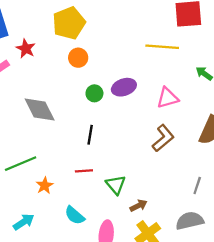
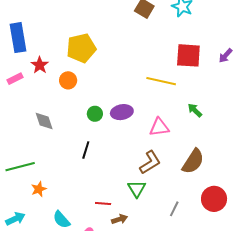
orange circle: (78, 58) -> (68, 80), moved
gray diamond: (40, 110) -> (44, 121), size x0.7
red line: (84, 171) -> (103, 204), moved
green triangle: (116, 185) -> (137, 189), moved

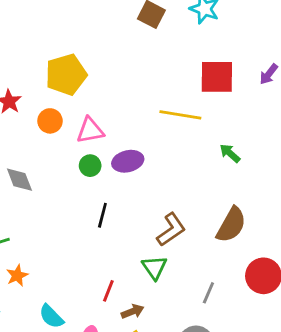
pink triangle: (159, 127) -> (90, 130), moved
black line: (86, 150) -> (102, 215), moved
red line: (103, 204) -> (108, 291), turned -70

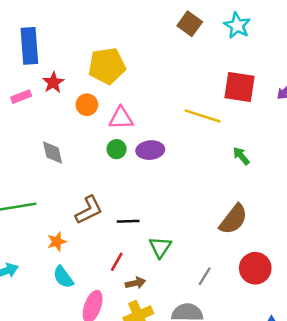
black line: (102, 215) -> (128, 221), moved, turned 65
brown L-shape: (171, 230) -> (89, 210), moved
orange star: (17, 275) -> (57, 242), moved

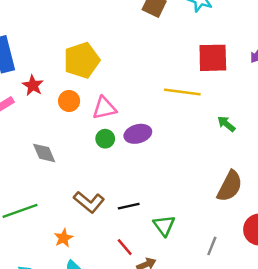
brown L-shape: (89, 210) -> (89, 202), turned 76
red line: (117, 262) -> (125, 247), turned -60

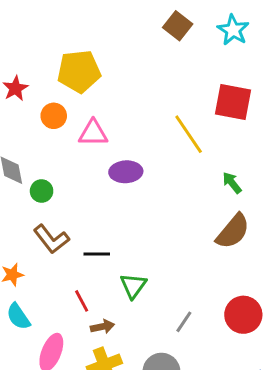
yellow line: (182, 92) -> (189, 134), turned 36
green circle: (105, 139) -> (42, 191), moved
brown semicircle: (230, 186) -> (233, 231), moved

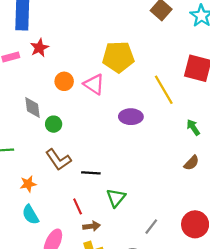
yellow pentagon: (79, 71) -> (118, 57), moved
orange circle: (54, 116) -> (64, 81), moved
pink triangle: (93, 133) -> (94, 84), turned 30
purple ellipse: (126, 172) -> (131, 117), moved
brown semicircle: (233, 231) -> (191, 163), size x0.6

